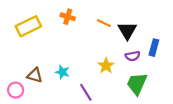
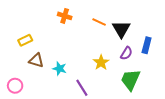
yellow rectangle: (28, 26) -> (25, 40), moved, size x0.6
purple semicircle: (133, 56) -> (126, 53), turned -48
brown triangle: (35, 75) -> (36, 60), moved

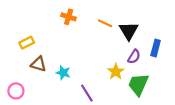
yellow star: (101, 62) -> (116, 72), moved

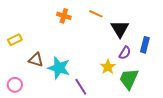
orange line: (105, 23) -> (96, 14), moved
yellow rectangle: (27, 43) -> (15, 40), moved
cyan star: (63, 73) -> (59, 68), size x1.6

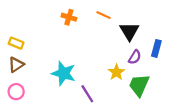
yellow rectangle: (15, 40) -> (16, 43), turned 48
brown triangle: (36, 60) -> (16, 65), moved, turned -49

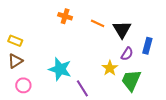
orange line: (103, 15) -> (98, 23), moved
pink circle: (16, 92) -> (23, 85), moved

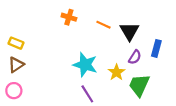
cyan star: (60, 69) -> (85, 65), moved
pink circle: (23, 85) -> (14, 91), moved

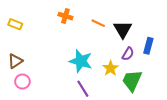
yellow rectangle: (16, 43) -> (15, 24), moved
pink circle: (14, 91) -> (22, 82), moved

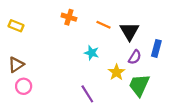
cyan star: (81, 61) -> (92, 53), moved, size x0.6

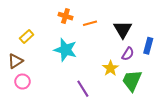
orange line: (103, 25) -> (90, 23), moved, turned -40
yellow rectangle: (16, 26) -> (27, 37), moved, turned -64
cyan star: (92, 53) -> (65, 50), moved, size x1.6

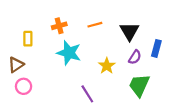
orange cross: (65, 16) -> (59, 26), moved, turned -32
yellow rectangle: (27, 37) -> (28, 39), turned -48
yellow star: (110, 68) -> (107, 66), moved

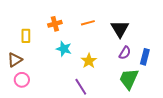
blue rectangle: (156, 48) -> (145, 57), moved
cyan star: (69, 53) -> (64, 49), size x0.7
yellow star: (107, 66) -> (89, 61), moved

